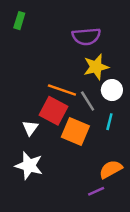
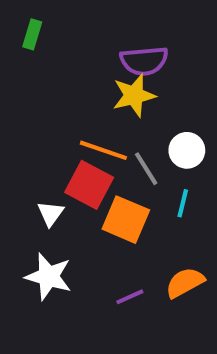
yellow star: (96, 67) -> (134, 95), moved
purple line: (96, 191) -> (130, 297), moved

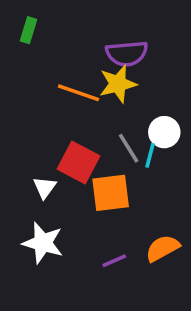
orange line: (103, 150) -> (79, 93), moved
cyan line: (183, 203) -> (150, 155), moved
orange square: (126, 220) -> (111, 193), turned -30

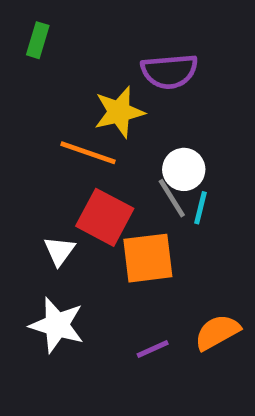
yellow star: (118, 84) -> (119, 112), moved
orange line: (79, 93) -> (88, 153), moved
white circle: (164, 132) -> (184, 169), moved

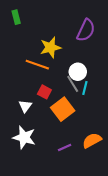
green rectangle: (38, 40) -> (16, 17), turned -32
purple semicircle: (169, 71) -> (86, 30), moved, turned -60
red square: (105, 217) -> (44, 92), size x0.6
orange square: (148, 258) -> (63, 109), turned -30

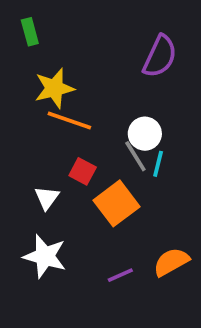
yellow star: (50, 47) -> (54, 88), moved

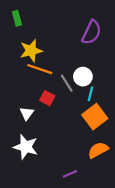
gray line: (135, 156) -> (67, 83), moved
orange square: (117, 203) -> (95, 117), moved
purple line: (120, 275) -> (70, 174), moved

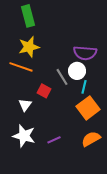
green rectangle: (17, 18) -> (28, 16), moved, size x1.5
purple semicircle: (92, 32) -> (85, 53), moved, turned 70
orange line: (40, 69) -> (21, 67), moved
purple line: (70, 174) -> (54, 140), moved

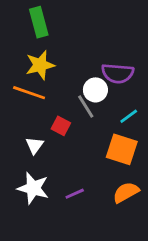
white circle: (77, 71) -> (95, 90), moved
cyan line: (84, 87) -> (129, 116), moved, turned 40
orange square: (88, 108) -> (122, 149), turned -35

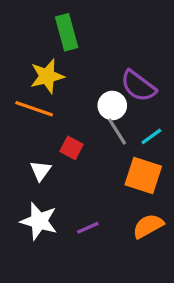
green rectangle: (39, 22) -> (67, 32), moved
purple semicircle: (118, 73) -> (138, 86), turned 32
gray line: (86, 107) -> (117, 132), moved

